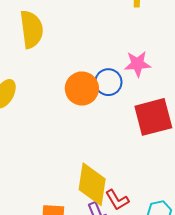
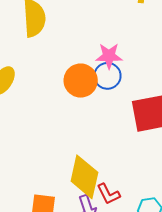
pink star: (138, 64) -> (109, 56), moved

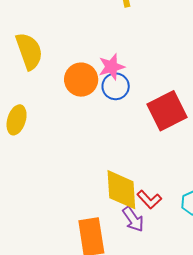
orange circle: (81, 81) -> (81, 80), moved

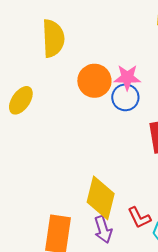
red L-shape: (149, 200) -> (139, 218), moved

